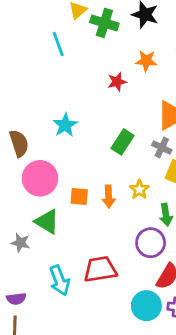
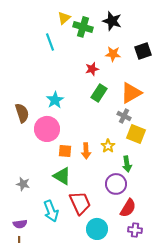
green rectangle: (123, 142) -> (99, 93), moved
pink circle: (40, 178) -> (47, 129), moved
green triangle: (47, 222) -> (62, 176), moved
red trapezoid: (100, 269) -> (80, 203), turned 75
cyan circle: (146, 306) -> (97, 229), moved

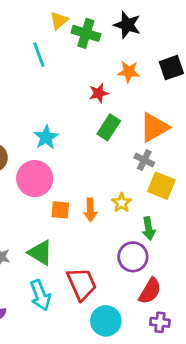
green triangle: (62, 176) -> (40, 253), moved

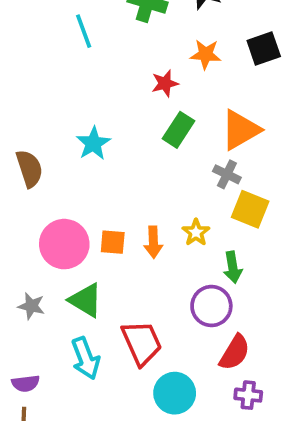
pink circle: (35, 179) -> (64, 244), moved

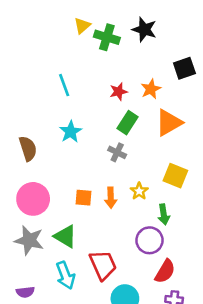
cyan line: (84, 31) -> (64, 85), moved
orange star: (206, 54) -> (151, 89), moved, turned -30
gray cross: (227, 174) -> (117, 152), moved
pink circle: (64, 244) -> (33, 199), moved
gray star: (31, 306) -> (29, 240), size x1.6

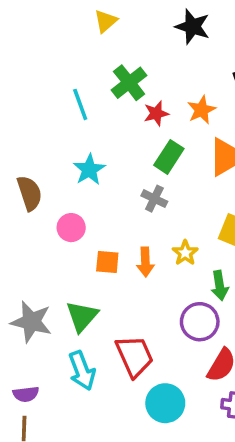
green cross: (107, 37) -> (129, 83), moved, turned 35
pink circle: (33, 199) -> (71, 228), moved, size x0.6
green triangle: (65, 236) -> (82, 316), turned 40

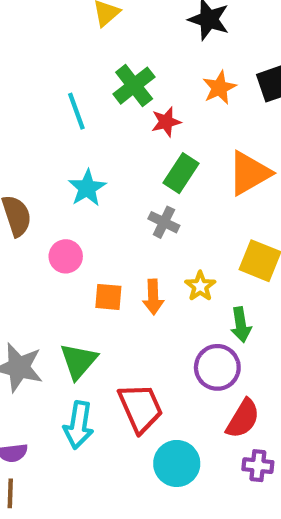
orange star: (201, 110) -> (219, 88), moved
cyan arrow: (82, 371) -> (79, 425), turned 30

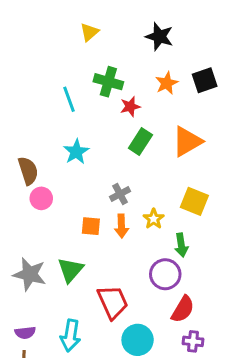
green cross: (134, 86) -> (108, 82), turned -36
gray cross: (164, 222) -> (120, 194), moved, turned 36
pink circle: (66, 256) -> (41, 198), moved
cyan arrow: (79, 425) -> (70, 336), moved

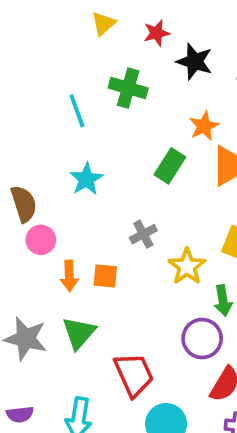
black star: (159, 36) -> (195, 62), moved
orange star: (167, 83) -> (204, 126), moved
red star: (130, 106) -> (157, 33), moved
yellow star: (154, 219) -> (187, 266), size x1.4
orange arrow: (121, 226) -> (69, 276), moved

